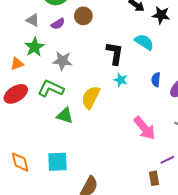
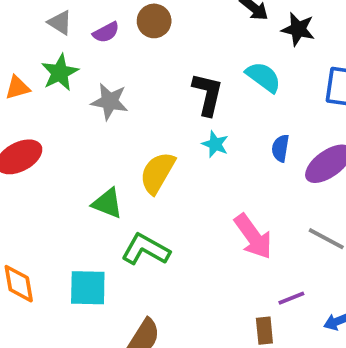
orange triangle: (17, 64) -> (17, 88), moved
green L-shape: (51, 89) -> (146, 250), moved

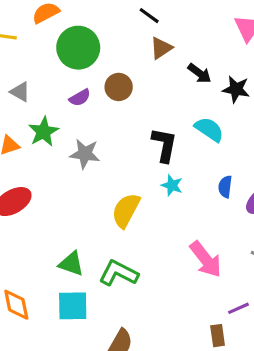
gray triangle: (60, 23) -> (20, 92), moved
green triangle: (107, 203) -> (71, 264), moved

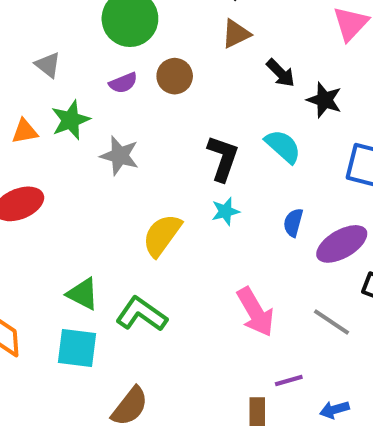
cyan star: (172, 185) -> (225, 211), turned 30

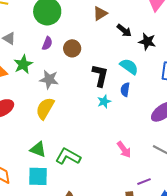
brown circle: (175, 76) -> (72, 48), moved
purple semicircle: (123, 83) -> (47, 43), turned -40
blue semicircle: (293, 223) -> (125, 90), moved
yellow semicircle: (162, 235) -> (45, 108), moved
pink arrow: (255, 312) -> (124, 150), size x0.7

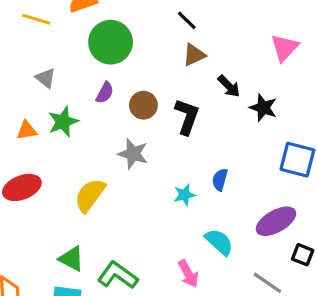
cyan semicircle: (129, 67) -> (219, 242), moved
black L-shape: (100, 75) -> (187, 117), moved
gray star: (49, 79) -> (133, 154), moved
pink arrow: (124, 150) -> (188, 274), moved

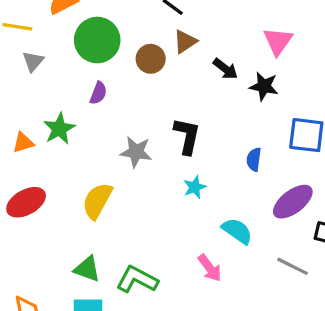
pink triangle: (285, 48) -> (278, 41), moved
gray triangle: (46, 78) -> (33, 61), moved, turned 40
brown circle: (143, 105) -> (151, 59), moved
black L-shape: (187, 117) -> (187, 136), moved
blue semicircle: (220, 180) -> (254, 159), moved

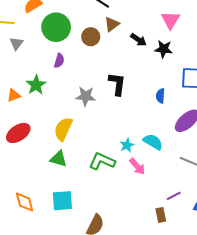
cyan star: (195, 187) -> (127, 145), moved
green triangle: (87, 269) -> (59, 159), moved
green L-shape: (137, 279) -> (102, 161), moved

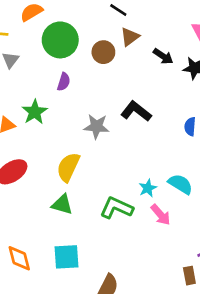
black L-shape: (117, 84) -> (136, 111), turned -60

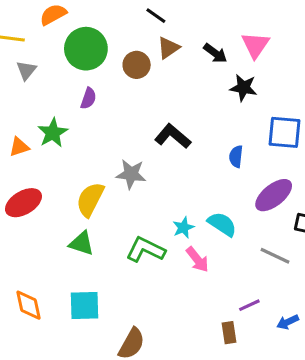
black arrow: (163, 56) -> (215, 53), moved
gray star: (96, 127) -> (131, 174), moved

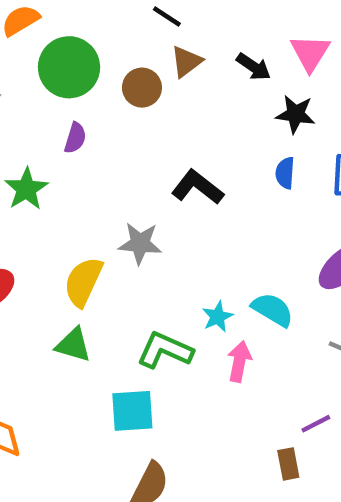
blue semicircle: (236, 156) -> (285, 173), moved
pink arrow: (197, 260) -> (239, 361), turned -128
cyan square: (85, 306) -> (132, 411), moved

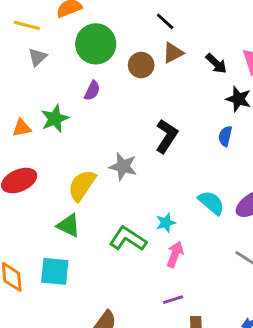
black L-shape: (197, 187) -> (167, 136), turned 76
cyan semicircle: (273, 310) -> (211, 203), moved
cyan square: (132, 411) -> (55, 271), moved
purple line: (316, 424) -> (173, 300), moved

